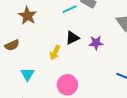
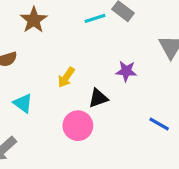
black triangle: (72, 38) -> (98, 98), moved
cyan triangle: (27, 74) -> (23, 103), turned -32

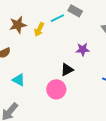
brown star: (34, 20) -> (18, 25), turned 30
yellow arrow: (66, 77) -> (39, 29), moved

